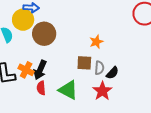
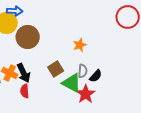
brown square: (84, 63) -> (56, 69), moved, turned -35
black arrow: (40, 70) -> (24, 73), turned -48
green triangle: (68, 90) -> (72, 83), moved

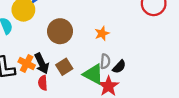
brown circle: (28, 37) -> (60, 31), moved
brown square: (56, 69) -> (64, 67), moved

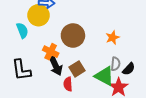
orange cross: (27, 63) -> (51, 52), moved
red semicircle: (43, 83) -> (68, 84), moved

